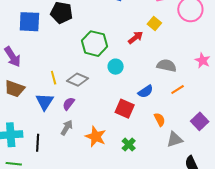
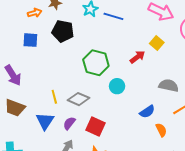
blue square: (29, 22) -> (30, 40), size x0.7
red square: (125, 109) -> (96, 126), moved
orange semicircle: (160, 119) -> (161, 130), moved

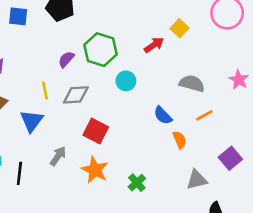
gray diamond: (79, 99) -> (76, 95), turned -30
blue semicircle: (147, 112) -> (163, 115), turned 77
purple semicircle: (69, 123) -> (66, 59), moved

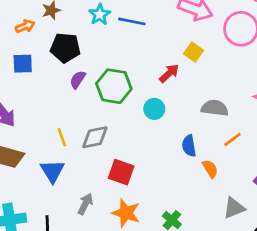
purple semicircle: (66, 59) -> (78, 80), moved
cyan circle: (126, 81) -> (154, 109), moved
blue semicircle: (163, 115) -> (189, 146), turned 42

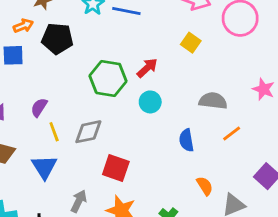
orange arrow: (25, 26) -> (23, 26), moved
red arrow: (169, 73) -> (147, 68), moved
purple semicircle: (78, 80) -> (39, 107), moved
orange semicircle: (210, 169) -> (205, 186), moved

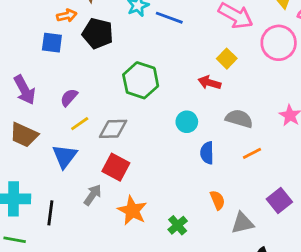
red arrow: (147, 68) -> (209, 83), moved, turned -130
cyan circle: (150, 102) -> (187, 122), moved
yellow line: (54, 132) -> (80, 124), turned 66
red square: (116, 168) -> (116, 167), moved

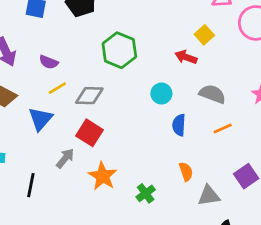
purple semicircle: (69, 97) -> (49, 62), turned -114
black line: (50, 213) -> (31, 185), moved

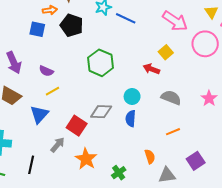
gray diamond: (89, 96) -> (101, 112), moved
blue semicircle: (179, 125) -> (131, 118), moved
orange line: (223, 129) -> (173, 132), moved

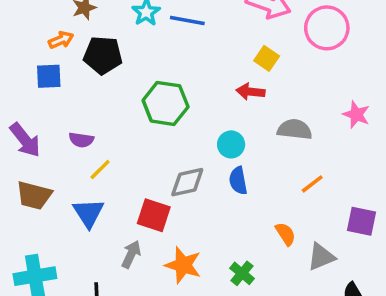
purple square: (196, 161) -> (362, 221), turned -30

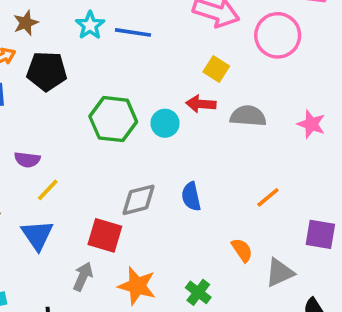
gray semicircle: (295, 129) -> (248, 116), moved
cyan circle: (231, 144) -> (165, 123), moved

